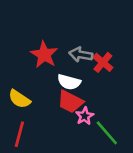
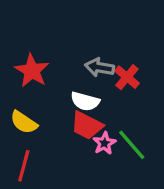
red star: (44, 55) -> (32, 71), moved
green line: (107, 133) -> (132, 145), moved

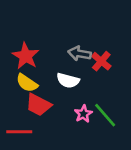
yellow semicircle: (24, 122) -> (27, 83), moved
red trapezoid: (87, 126) -> (38, 105), moved
red line: (24, 166) -> (19, 132), turned 75

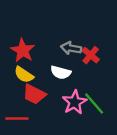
pink star: (83, 114) -> (75, 102), size x1.5

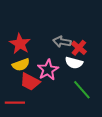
white semicircle: (61, 72) -> (74, 63), moved
yellow semicircle: (24, 75) -> (21, 65), turned -54
pink star: (75, 102) -> (48, 70), moved

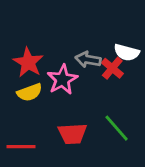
white semicircle: (74, 63) -> (127, 52), moved
pink star: (48, 70) -> (62, 80), moved
red trapezoid: (30, 82) -> (72, 134), moved, turned -30

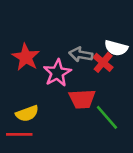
yellow semicircle: (30, 92) -> (27, 113), moved
red trapezoid: (72, 134) -> (82, 99), moved

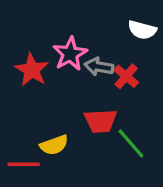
white semicircle: (116, 48) -> (142, 30), moved
pink star: (57, 73) -> (70, 54), moved
yellow semicircle: (27, 113) -> (54, 145), moved

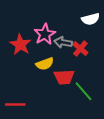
white semicircle: (142, 30) -> (91, 19), turned -30
yellow semicircle: (54, 145) -> (45, 64), moved

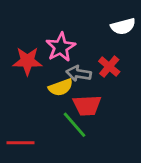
gray arrow: (63, 42) -> (79, 73), moved
red star: (20, 44) -> (27, 61), turned -30
green line: (83, 91) -> (75, 125), moved

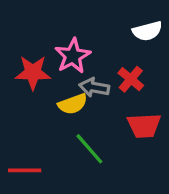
red trapezoid: (87, 105) -> (144, 126), moved

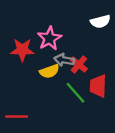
red cross: (131, 79) -> (79, 64), moved
red trapezoid: (144, 126) -> (98, 86), turned 95
green line: (89, 149) -> (76, 93), moved

